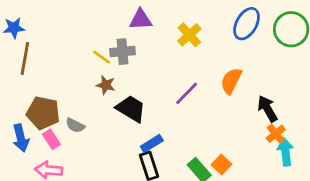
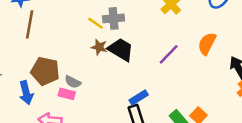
black trapezoid: (131, 109) -> (121, 50), moved
pink rectangle: (51, 139) -> (67, 94), moved, turned -42

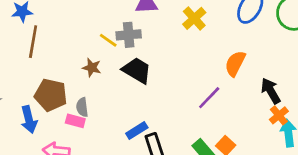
brown star: (99, 47) -> (92, 68), moved
purple line: (169, 54) -> (209, 98), moved
gray semicircle: (73, 82) -> (82, 107), turned 56
blue rectangle: (139, 97) -> (137, 130), moved

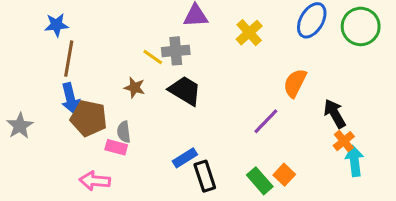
blue arrow: (29, 119) -> (70, 98), moved

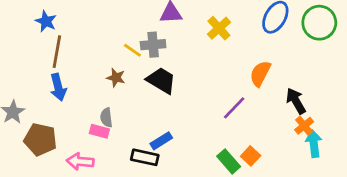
blue star: (57, 25) -> (46, 21), turned 30
brown pentagon: (89, 118) -> (40, 139), moved
black rectangle: (205, 176) -> (145, 157), moved, turned -60

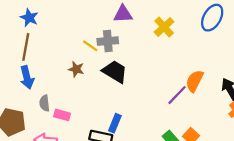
blue star: (46, 21) -> (29, 18), moved
orange semicircle: (260, 74) -> (195, 81), moved
gray semicircle: (106, 117) -> (44, 103), moved
blue rectangle: (161, 141) -> (115, 123), turned -36

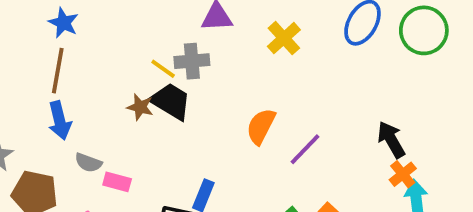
black trapezoid: (115, 72) -> (171, 101), moved
orange semicircle: (195, 81) -> (261, 126), moved
gray semicircle: (44, 103) -> (88, 163), turned -63

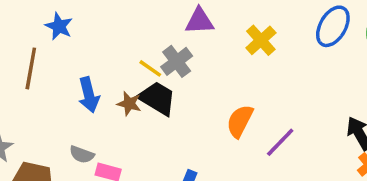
gray cross: (192, 61) -> (177, 61), turned -32
brown line: (58, 71) -> (31, 68), moved
blue arrow: (60, 121) -> (89, 95), moved

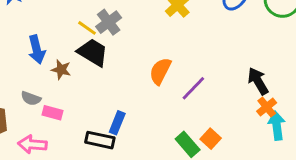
brown star: (129, 104) -> (61, 70), moved

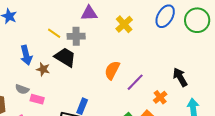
gray cross: (109, 22) -> (76, 36), turned 36
yellow line: (87, 28) -> (54, 33), moved
orange cross: (267, 107) -> (160, 97), moved

